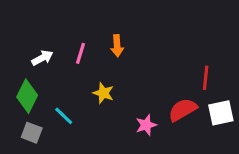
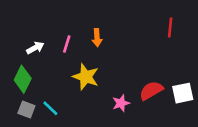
red line: (206, 78) -> (170, 28), moved
yellow star: (103, 93) -> (86, 77), size x1.5
cyan line: (64, 116) -> (50, 108), moved

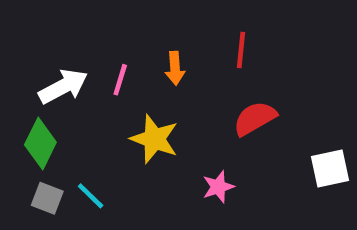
red line: (170, 28) -> (241, 50), moved
white arrow: (35, 48) -> (63, 87), size x1.5
red semicircle: (151, 91) -> (255, 118), moved

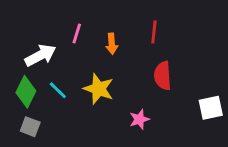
pink line: (120, 80) -> (77, 33), moved
red semicircle: (255, 118) -> (163, 76), turned -64
cyan line: (91, 196) -> (58, 90), moved

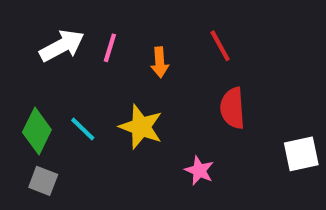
red line: (154, 32) -> (220, 46), turned -35
white arrow: (40, 55) -> (62, 46), moved
pink star: (139, 119) -> (199, 171), turned -30

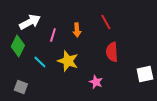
pink line: (110, 48) -> (53, 35), moved
green diamond: (37, 131) -> (18, 46), moved

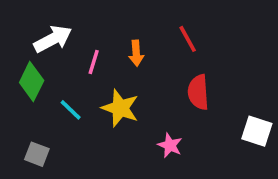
white square: (145, 74) -> (257, 131), turned 30

